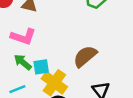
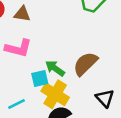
green arrow: (23, 62) -> (55, 68), moved

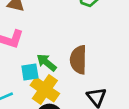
brown semicircle: (85, 64) -> (78, 60), turned -48

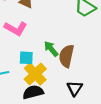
green arrow: (47, 63) -> (51, 49), moved

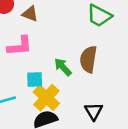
pink L-shape: (16, 28) -> (20, 46), turned -30
brown semicircle: (66, 56) -> (88, 59), moved

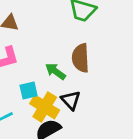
black triangle: (94, 111) -> (71, 100), moved

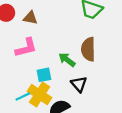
yellow cross: (45, 107) -> (40, 95), moved

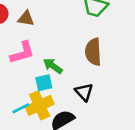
green arrow: (67, 60) -> (53, 66), moved
yellow cross: (40, 95) -> (40, 105), turned 35

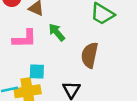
green arrow: (53, 66) -> (57, 32), moved

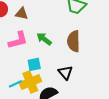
green arrow: (57, 32) -> (44, 39), moved

